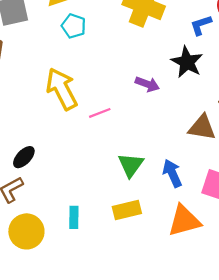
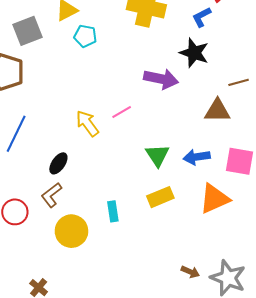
purple arrow: (147, 84) -> (161, 79), size x1.5
yellow arrow: (62, 89) -> (87, 123), moved, size x0.7
blue arrow: (172, 173) -> (197, 157), turned -65

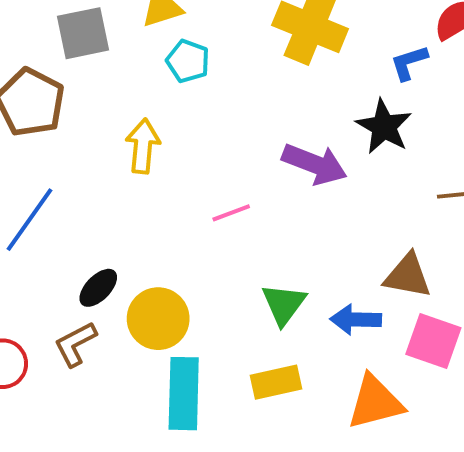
brown triangle: (217, 111) -> (408, 276), moved
yellow arrow: (87, 123) -> (143, 146), moved, turned 32
cyan rectangle: (113, 211) -> (184, 394), size x1.8
yellow circle: (71, 231) -> (158, 319), moved

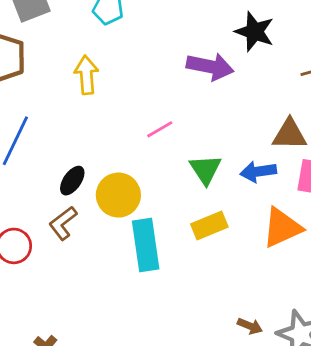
pink line: (231, 213) -> (160, 129), moved

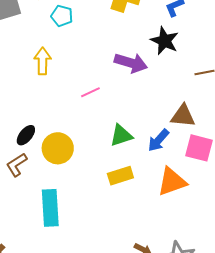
pink line: (160, 129) -> (90, 92), moved
green triangle: (205, 169) -> (121, 136), turned 40
blue arrow: (258, 172) -> (158, 140), turned -45
cyan rectangle: (146, 245) -> (50, 208), moved

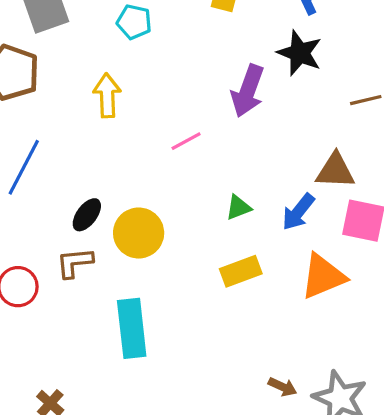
purple arrow: (131, 63) -> (248, 91), turned 96
green triangle: (121, 136) -> (238, 207), size x0.7
brown L-shape: (17, 165) -> (75, 263), turned 30

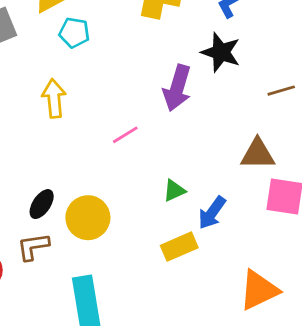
blue arrow: (298, 212) -> (212, 213), moved
orange triangle: (323, 276) -> (259, 290), moved

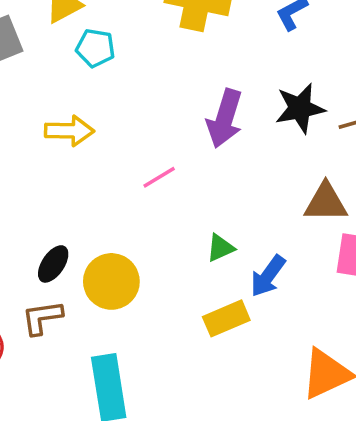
black star: (221, 52) -> (300, 108), moved, turned -30
yellow arrow: (54, 98) -> (69, 131), turned 96

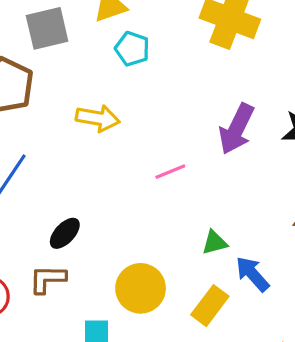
blue arrow: (268, 276) -> (252, 274), turned 93
yellow circle: (111, 281) -> (141, 288), moved
yellow rectangle: (226, 318) -> (210, 306), turned -39

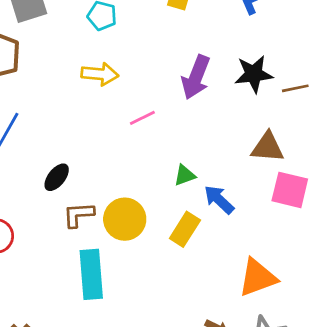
yellow arrow: (98, 118) -> (100, 74), moved
brown L-shape: (48, 279) -> (78, 215), moved

